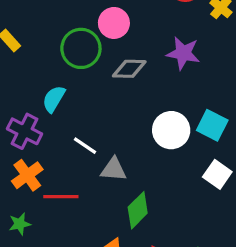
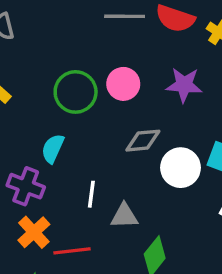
pink circle: (114, 23) -> (123, 84), moved
gray diamond: (129, 69) -> (143, 141), moved
white line: (85, 146) -> (91, 194), turned 70

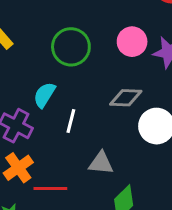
pink circle: (123, 84) -> (132, 42), moved
white line: (91, 194) -> (71, 121), moved

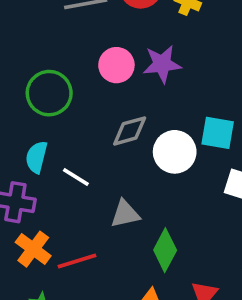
white line: (71, 121) -> (76, 177), turned -55

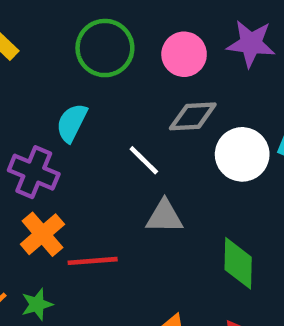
pink circle: (116, 65) -> (184, 54), moved
white line: (76, 177) -> (144, 160), moved
green diamond: (165, 250) -> (238, 263), moved, turned -39

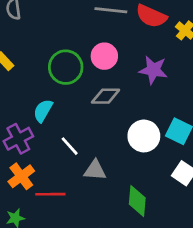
pink circle: (184, 54) -> (104, 56), moved
gray diamond: (193, 116) -> (106, 96), moved
white line: (144, 160) -> (70, 146), moved
purple cross: (34, 172) -> (18, 139), turned 36

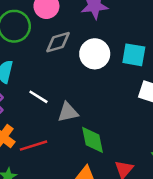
white circle: (144, 136) -> (95, 54), moved
green diamond: (137, 201) -> (93, 140), moved

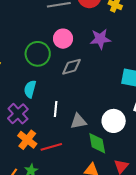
white circle: (95, 54) -> (114, 121), moved
white line: (38, 97) -> (56, 109), turned 63

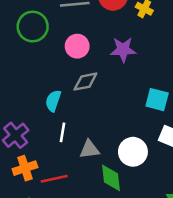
green circle: (38, 54) -> (33, 27), moved
cyan semicircle: (30, 89) -> (53, 101), moved
orange cross: (27, 140) -> (25, 168), turned 30

